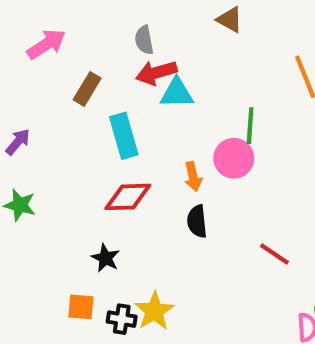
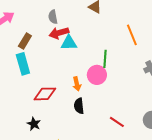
cyan rectangle: (124, 136) -> (23, 64), moved

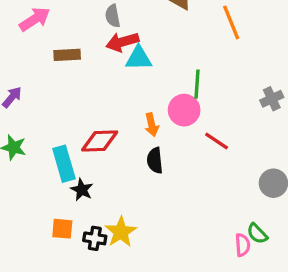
orange line: (132, 35) -> (231, 22), moved
brown rectangle: (25, 41) -> (67, 55), turned 56
cyan rectangle: (23, 64) -> (64, 164), moved
red line: (117, 122) -> (217, 141), moved

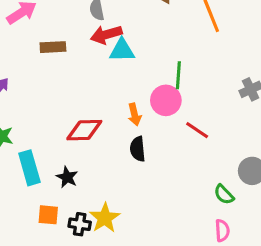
cyan rectangle: (64, 164) -> (29, 168), moved
green semicircle: (257, 234) -> (224, 194), moved

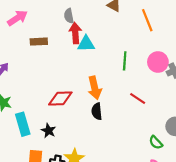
red arrow: (106, 35) -> (75, 33), turned 102
pink circle: (166, 100) -> (158, 62), moved
orange arrow: (134, 114) -> (95, 88), size x1.5

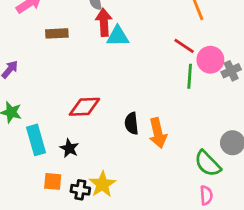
green line: (125, 61) -> (190, 76), moved
orange arrow: (95, 88) -> (158, 133), moved
red line: (138, 98) -> (184, 46), moved
green semicircle: (156, 142) -> (208, 163), size x1.5

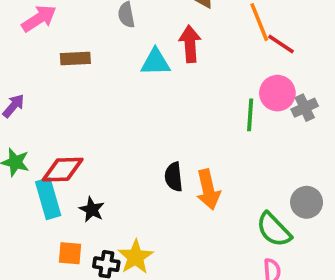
red arrow: (104, 22) -> (190, 44), moved
red line: (184, 46) -> (281, 44), moved
red diamond: (84, 107) -> (63, 170), moved

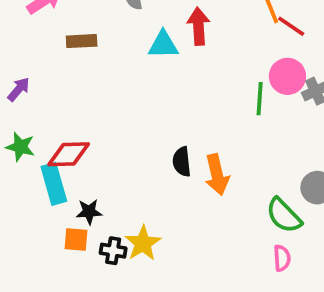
black star: (92, 210) -> (89, 212), moved, turned -30

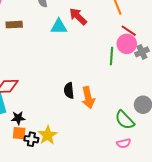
red arrow: (198, 26) -> (78, 16), turned -42
red line: (291, 26) -> (129, 31), moved
orange square: (76, 240) -> (19, 133), moved
pink semicircle: (282, 258) -> (124, 143), turned 80

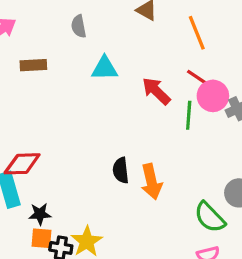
red arrow: (78, 16) -> (156, 91), moved
red line: (129, 31) -> (198, 78), moved

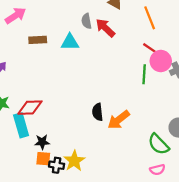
gray semicircle: (79, 26) -> (86, 21), moved
cyan triangle: (105, 68) -> (70, 42), moved
red arrow: (156, 91) -> (105, 28), moved
orange arrow: (151, 182) -> (119, 120), turned 65

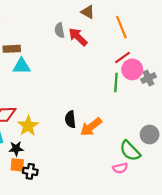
cyan triangle: (70, 42) -> (22, 66), moved
red line: (151, 49) -> (122, 57), turned -70
yellow star: (74, 161) -> (28, 126), moved
pink semicircle: (157, 170) -> (120, 168), moved

